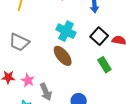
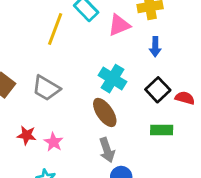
green rectangle: (104, 65) -> (162, 130), turned -63
gray arrow: (46, 92) -> (107, 150), moved

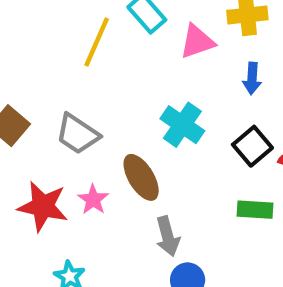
brown ellipse: (105, 112) -> (141, 177), moved
red star: (27, 135) -> (43, 206), size x1.6
pink star: (54, 142) -> (93, 200), moved

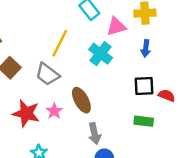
yellow line: (97, 42) -> (60, 43), moved
cyan cross: (182, 125) -> (101, 54), moved
black square: (252, 146) -> (144, 86), turned 35

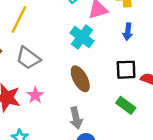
yellow line: (60, 43) -> (19, 20), moved
brown ellipse: (81, 100) -> (80, 79), moved
green rectangle: (144, 121) -> (126, 105), turned 30

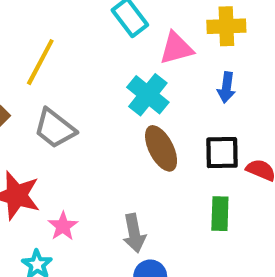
brown ellipse: (80, 79) -> (161, 148), moved
pink star: (35, 95) -> (63, 226), moved
green rectangle: (126, 105) -> (220, 214), turned 54

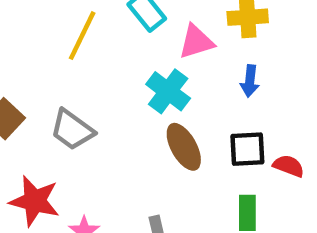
yellow line: (40, 62) -> (82, 36), moved

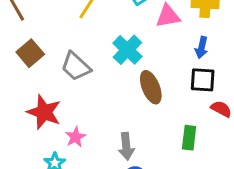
cyan cross: (168, 91) -> (127, 50), moved
black square: (247, 149) -> (203, 80), moved

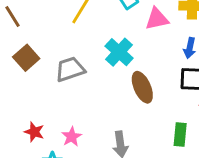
gray trapezoid: (76, 66) -> (70, 69), turned 120
red star: (44, 112) -> (34, 132), moved, size x0.6

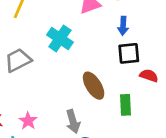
brown ellipse: (142, 87) -> (94, 86), moved

